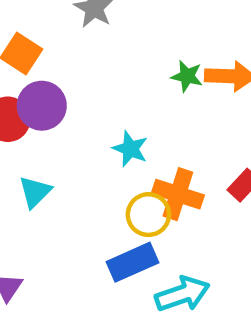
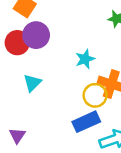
cyan star: (130, 149) -> (85, 59), turned 30

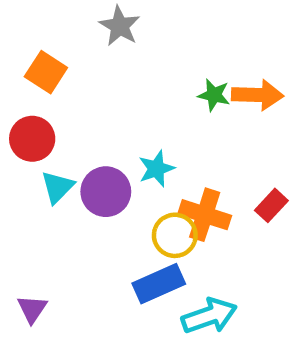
purple circle: (36, 35) -> (106, 192), moved
cyan triangle: (32, 83) -> (57, 187), moved

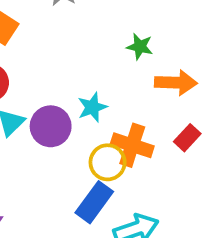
orange arrow: (258, 95) -> (176, 83), moved
blue rectangle: (159, 284) -> (94, 202), turned -30

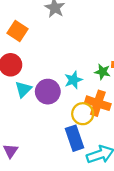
green star: (140, 47) -> (102, 72), moved
blue rectangle: (94, 202) -> (75, 138), turned -55

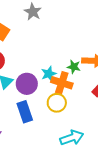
orange cross: (98, 103) -> (62, 83), moved
blue rectangle: (75, 138) -> (25, 112), moved

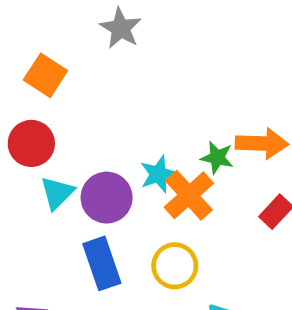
orange cross: (62, 83) -> (189, 195), turned 30
yellow circle: (57, 103) -> (175, 266), moved

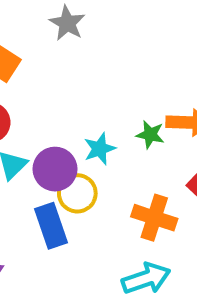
orange cross: (189, 195) -> (154, 218), moved, turned -30
yellow circle: (175, 266) -> (77, 193), moved

